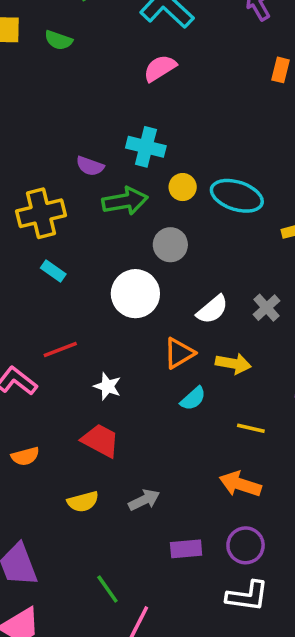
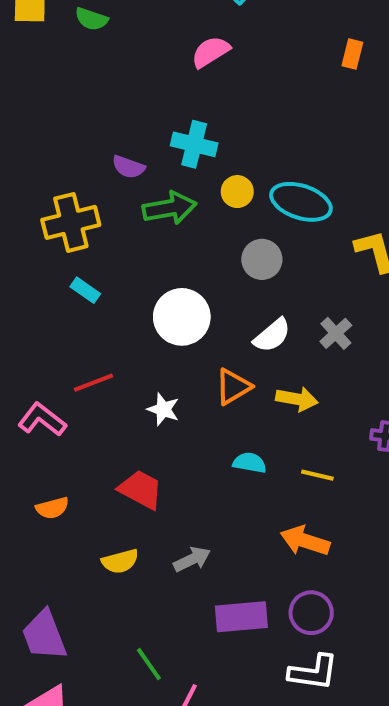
gray circle: (170, 245) -> (262, 259), moved
white star: (107, 386) -> (163, 409), moved
cyan semicircle: (193, 399) -> (250, 463), moved, turned -128
purple rectangle: (186, 549) -> (241, 617), size x1.4

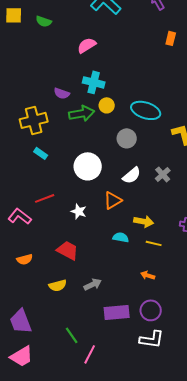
pink semicircle: (211, 52) -> (87, 45), moved
yellow circle: (237, 192) -> (107, 105), moved
yellow arrow: (297, 399) -> (144, 221), moved
orange arrow: (305, 541) -> (148, 275), size x0.6

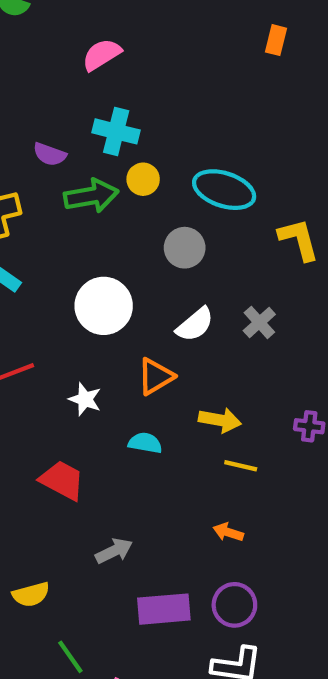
cyan semicircle: (121, 237) -> (145, 443), moved
yellow semicircle: (58, 285) -> (31, 594), moved

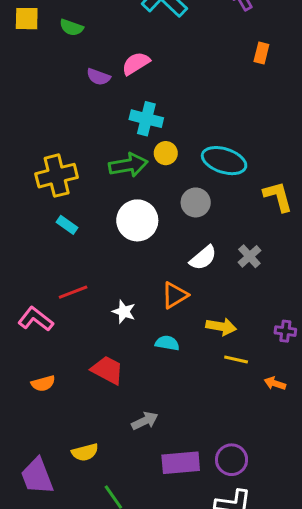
purple semicircle: (50, 154) -> (98, 77), moved
white circle: (104, 306) -> (137, 220), moved
orange arrow: (228, 532) -> (275, 383), moved

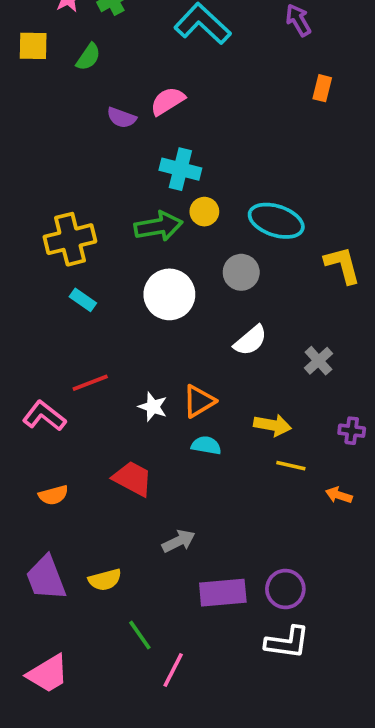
green semicircle: (72, 27) -> (88, 57), turned -75
gray cross: (249, 256) -> (319, 361), moved
orange triangle: (175, 295) -> (199, 401), moved
purple trapezoid: (37, 476) -> (46, 578), moved

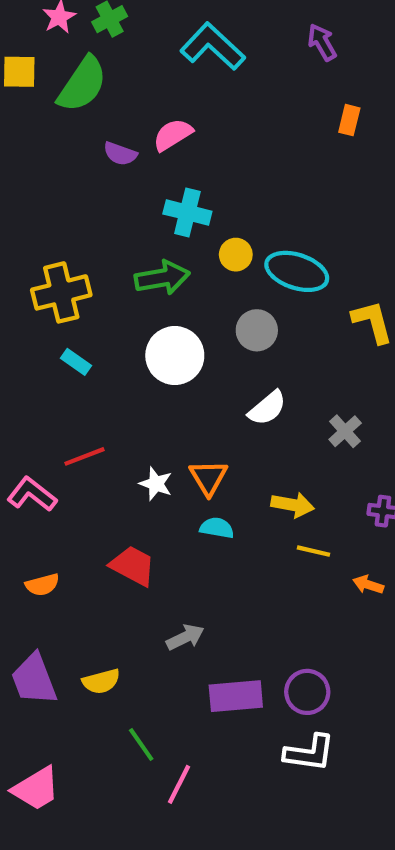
green semicircle: (88, 57) -> (82, 84), size x1.8
yellow circle: (204, 212) -> (236, 255), moved
orange triangle: (199, 401) -> (208, 477), turned -30

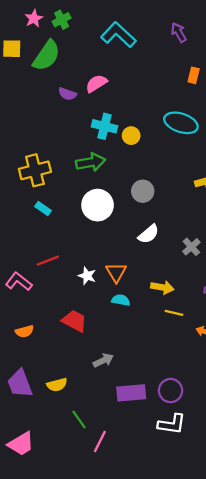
yellow circle: (236, 255) -> (131, 136), moved
cyan ellipse: (297, 271) -> (181, 123), moved

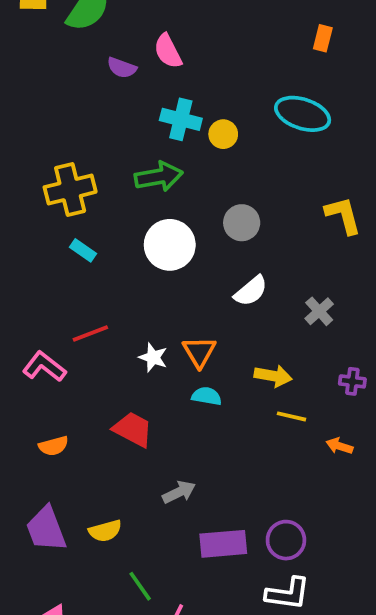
pink semicircle: (96, 83) -> (168, 51), turned -85

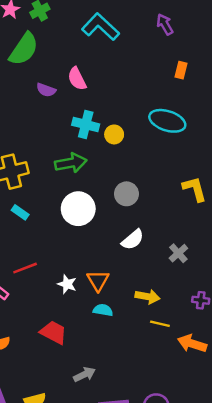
orange arrow: (339, 446) -> (192, 344), size x1.6

